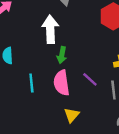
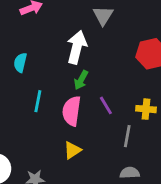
purple line: (90, 79) -> (106, 105), moved

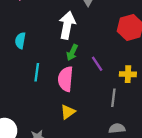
purple line: (106, 105) -> (97, 64), moved

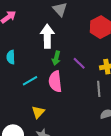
cyan line: (37, 72) -> (30, 81), turned 63
yellow triangle: (68, 112) -> (38, 112), moved

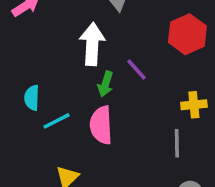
cyan semicircle: (11, 57) -> (32, 98), moved
purple line: (79, 63) -> (136, 69), moved

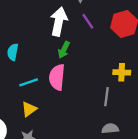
purple line: (136, 69) -> (88, 21), moved
cyan line: (56, 121) -> (29, 82), moved

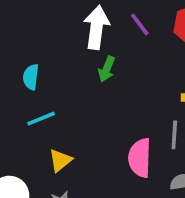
pink semicircle: (57, 77) -> (140, 158), moved
cyan line: (29, 82) -> (41, 119), moved

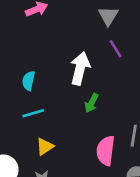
white arrow: (96, 27) -> (80, 68), moved
green arrow: (107, 69) -> (91, 103), moved

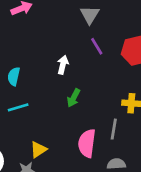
white arrow: (80, 68) -> (63, 65), size x0.6
yellow triangle: (45, 147) -> (38, 150), moved

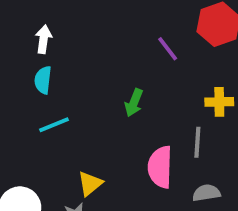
purple line: (97, 46) -> (168, 49), moved
white arrow: (63, 65) -> (44, 39), moved

